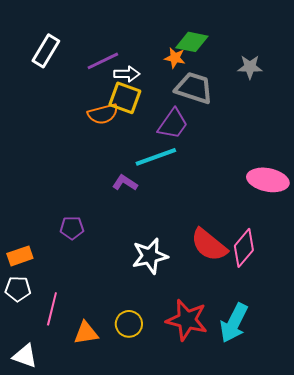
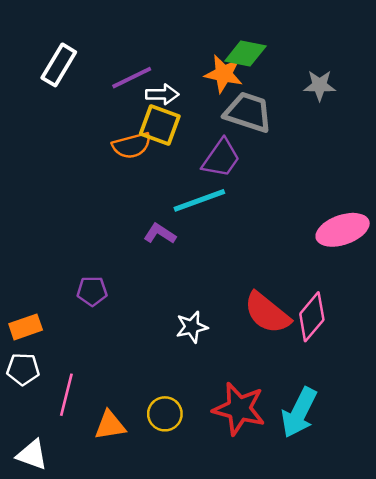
orange star: (175, 58) -> (224, 74), size x1.4
pink ellipse: (268, 180) -> (343, 230), turned -30
white star: (150, 256) -> (192, 327), size x0.7

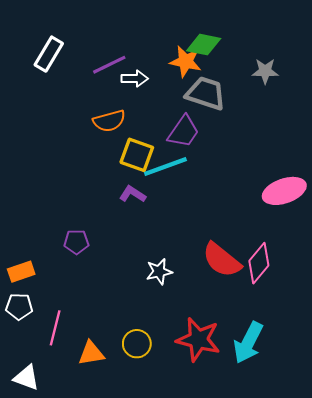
yellow square: (160, 125) -> (137, 155), moved

